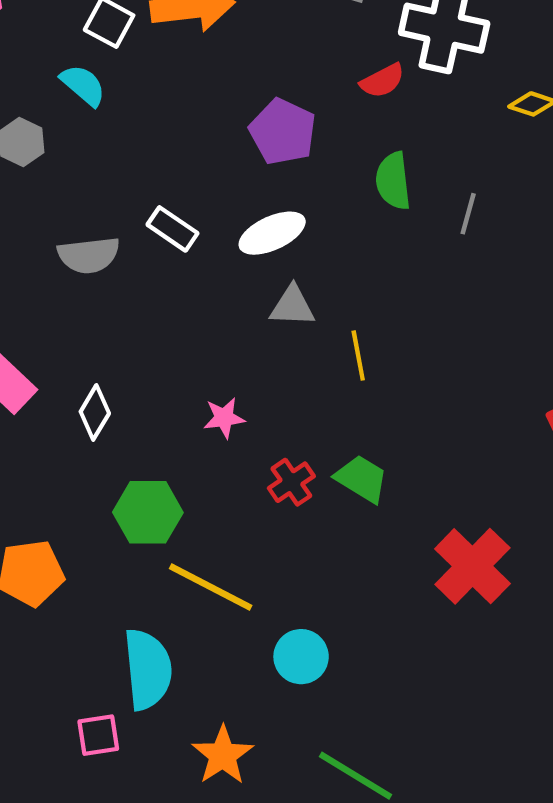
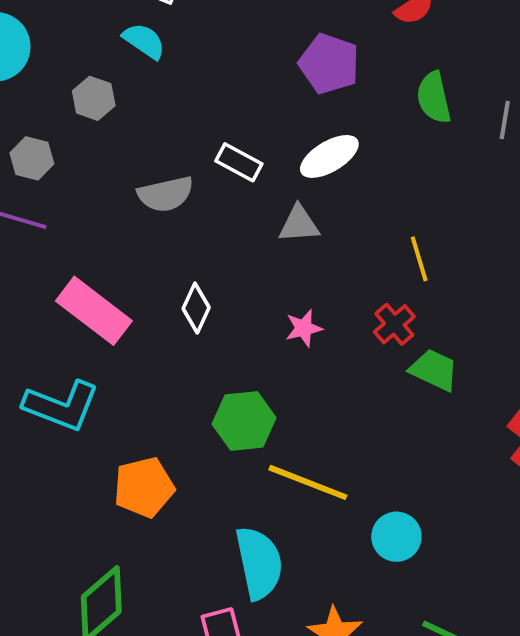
gray triangle: (292, 306) -> (299, 224), moved
white diamond: (95, 412) -> (196, 308), moved
red cross: (291, 482) -> (394, 324), moved

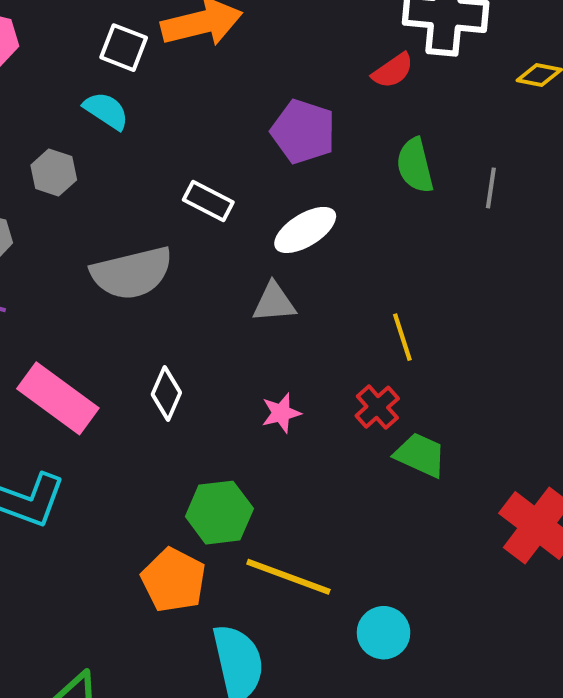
white rectangle: (239, 162) -> (208, 201), moved
gray semicircle: (166, 194) -> (132, 273), size x1.4
orange pentagon: (144, 487) -> (174, 580), moved, turned -30

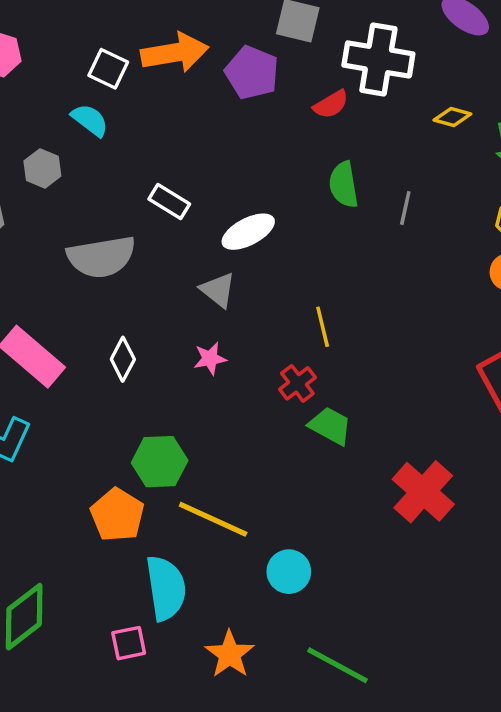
purple pentagon: (303, 131) -> (252, 73), moved
gray triangle: (274, 302) -> (218, 290), turned 39
pink star: (281, 413) -> (210, 359), moved

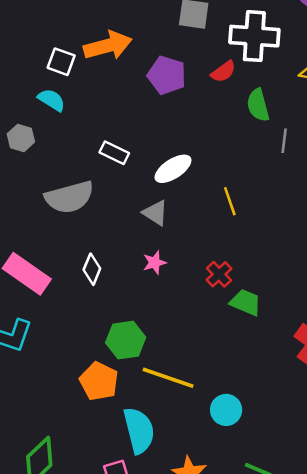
purple pentagon: (252, 73) -> (167, 75), moved
green semicircle: (344, 185) -> (258, 105), moved
yellow line: (323, 327) -> (230, 201), moved

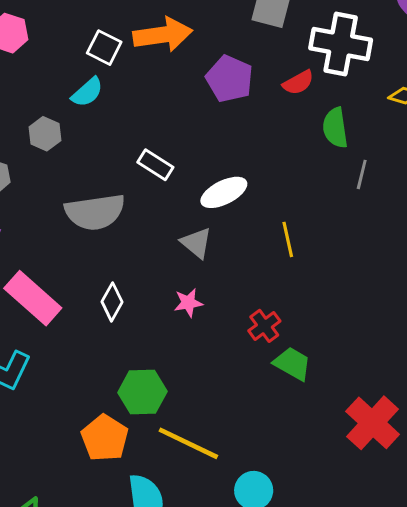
cyan semicircle: (52, 100) -> (87, 92), turned 100

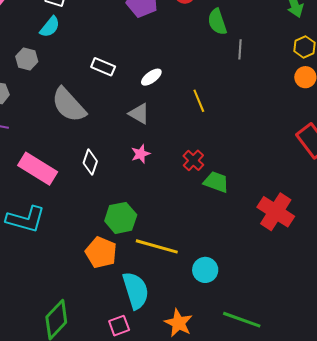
white ellipse: (224, 192) -> (151, 77), size x0.7
gray semicircle: (95, 212) -> (69, 105), turned 66

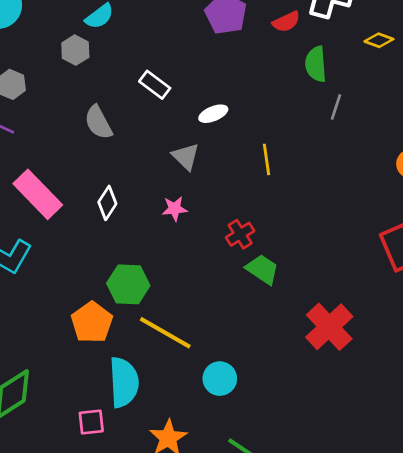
gray hexagon: (27, 59) -> (75, 50), moved
gray semicircle: (69, 105) -> (98, 122), size x0.7

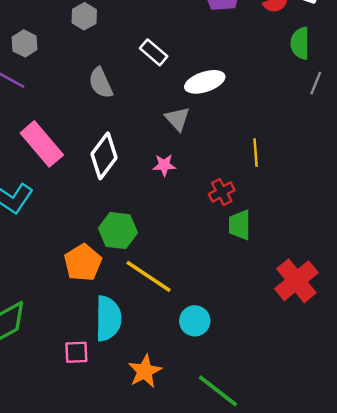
white ellipse: (213, 114) -> (205, 82), size x1.5
yellow line: (266, 159) -> (256, 152), moved
white diamond: (107, 203) -> (104, 156), size x1.5
green trapezoid: (262, 269) -> (240, 225), turned -128

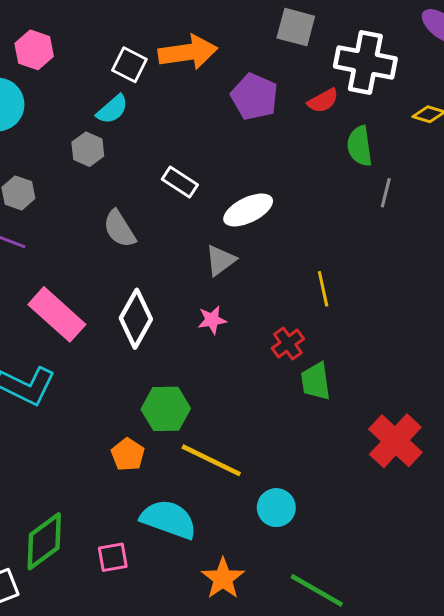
gray triangle: (177, 119) -> (220, 260), turned 44
orange pentagon: (83, 263) -> (128, 454), size x0.7
cyan semicircle: (108, 318) -> (169, 519), turned -63
pink square: (76, 352) -> (113, 557), moved

